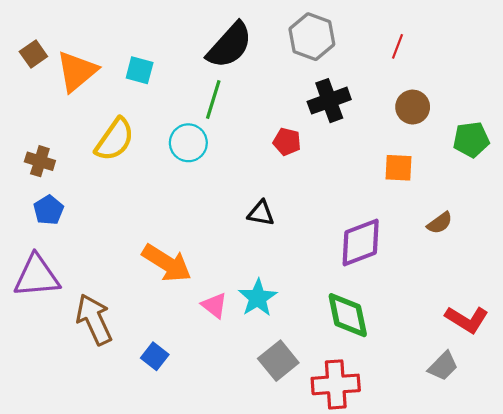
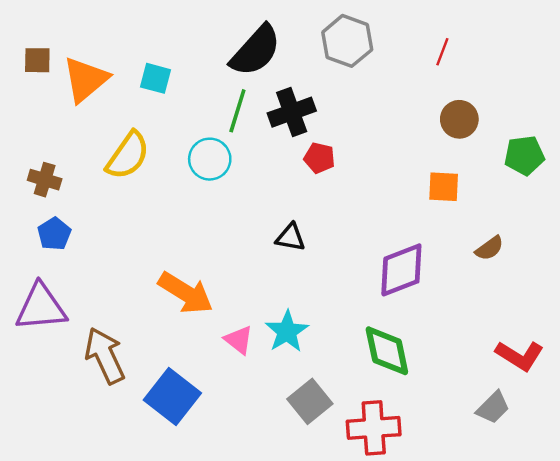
brown square: (33, 54) -> (37, 60), turned 36
black cross: (329, 101) -> (292, 112), moved
blue square: (155, 356) -> (172, 397), size x1.8

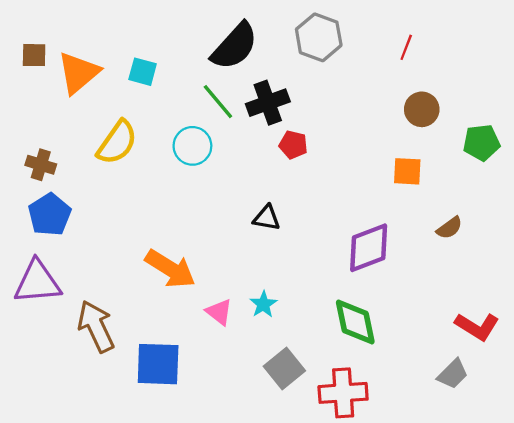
green line: (237, 111) -> (218, 102), turned -57
blue pentagon: (54, 234) -> (50, 215), size x1.4
cyan star: (287, 331) -> (263, 304), size x0.7
blue square: (172, 397) -> (158, 364), turned -36

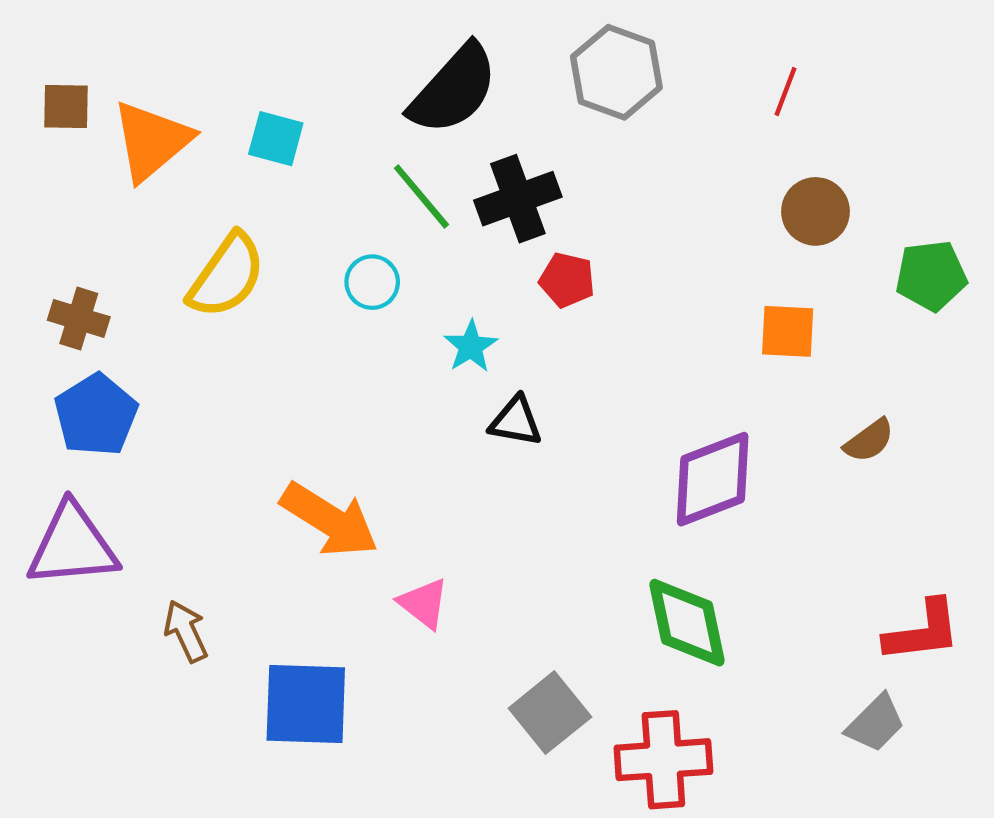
cyan circle: (192, 146) -> (372, 282), size x0.7
cyan star: (263, 304) -> (471, 346), moved
brown arrow: (96, 326) -> (186, 631), size x0.6
red L-shape: (477, 326) -> (923, 631), turned -39

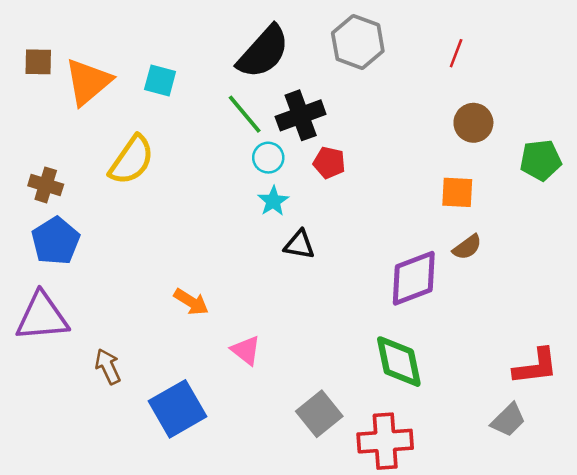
cyan circle: (372, 282) -> (268, 158), moved
brown semicircle: (869, 441) -> (467, 247), moved
orange arrow: (329, 520) -> (191, 302), size x0.6
blue square: (306, 704) -> (177, 409), turned -32

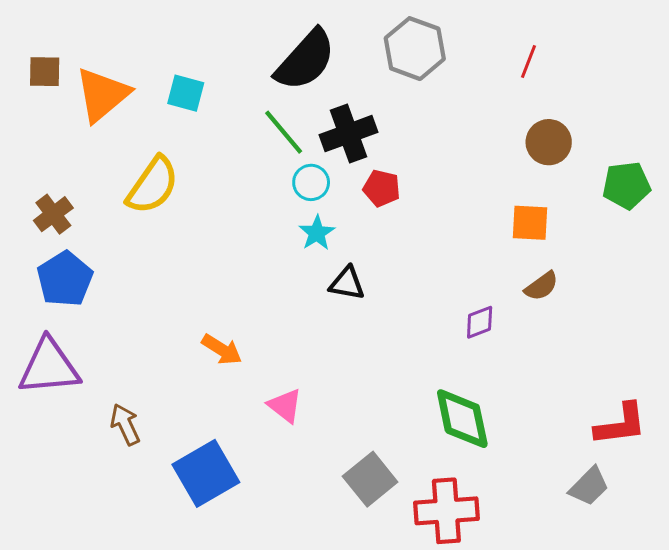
brown cross: (46, 185) -> (53, 214), turned 36
purple diamond: (414, 278) -> (480, 322), size x0.5

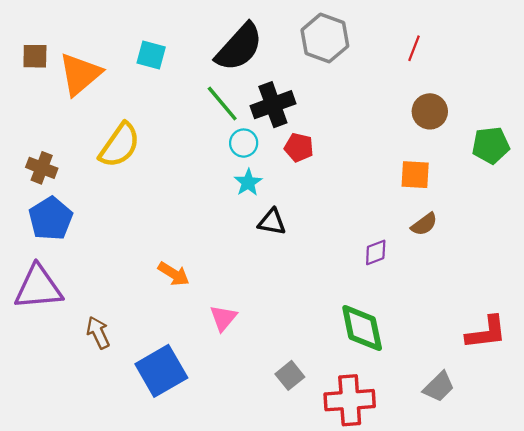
cyan square: (186, 93) -> (151, 55), moved
brown cross: (53, 214) -> (42, 168), turned -32
pink triangle: (285, 406) -> (223, 318), turned 32
gray square: (370, 479) -> (290, 375), size x0.7
gray trapezoid: (589, 486) -> (439, 387), moved

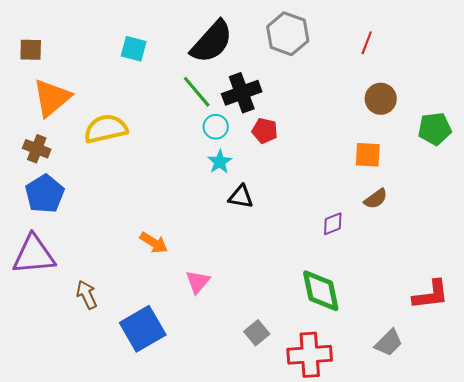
orange triangle: (80, 74) -> (52, 98), moved
yellow semicircle: (120, 145) -> (106, 129), turned -138

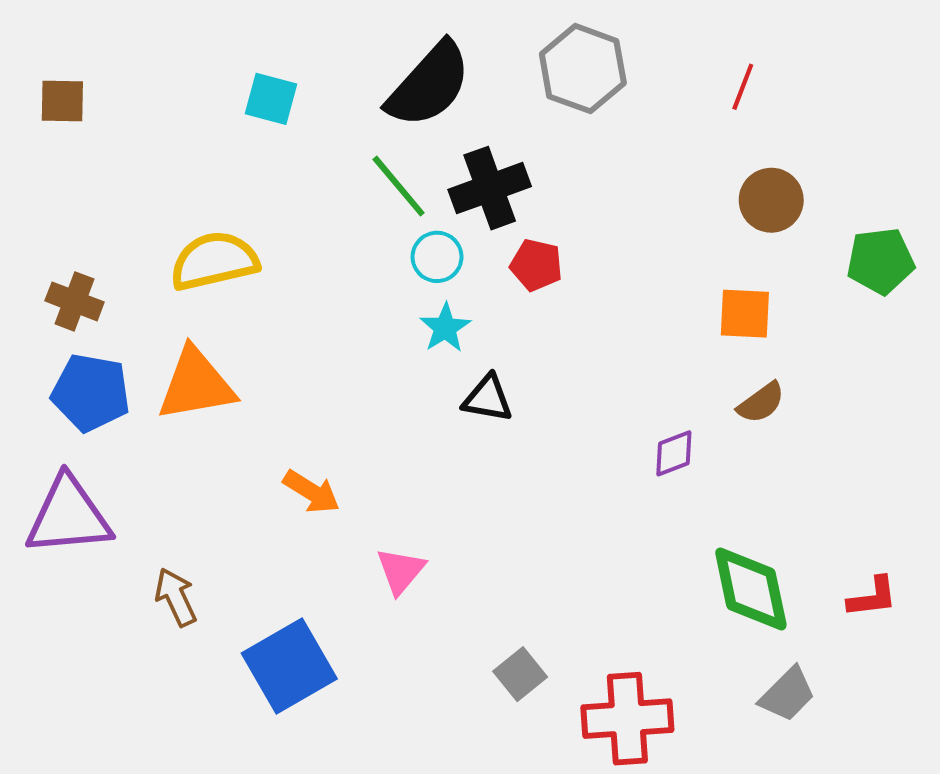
orange triangle: (52, 98) -> (196, 384), moved, turned 30
blue pentagon: (45, 194) -> (91, 393), turned -30
green diamond: (321, 291) -> (751, 589), moved
red L-shape: (431, 295) -> (872, 597), size x0.7

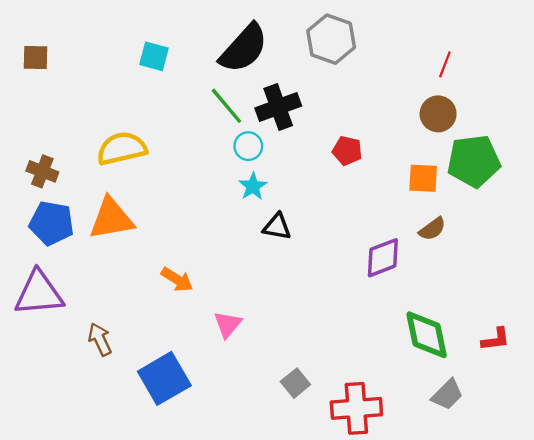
red line: (743, 87) -> (445, 64), moved
green pentagon: (881, 261) -> (474, 161), moved, size x1.4
red pentagon: (536, 265) -> (347, 151), moved
purple diamond: (674, 453) -> (383, 258), size x1.5

